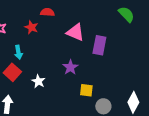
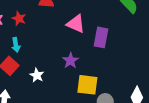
red star: (31, 27) -> (19, 19), moved
yellow square: (86, 90) -> (87, 85), size x1.5

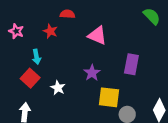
red star: (19, 19) -> (50, 31), moved
purple rectangle: (101, 37) -> (131, 64), moved

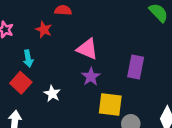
pink triangle: (97, 35) -> (87, 49), moved

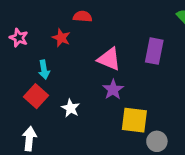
purple rectangle: (136, 67) -> (154, 51), moved

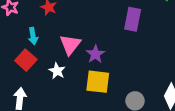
pink triangle: (109, 59) -> (70, 44), moved, turned 45
yellow square: (134, 120) -> (98, 82), moved

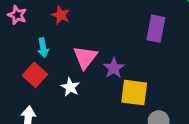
yellow square: (98, 82) -> (134, 93), moved

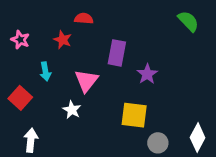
purple rectangle: (156, 29) -> (117, 53), moved
purple star: (114, 68) -> (147, 74), moved
red square: (35, 75) -> (20, 98), moved

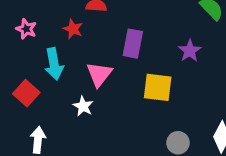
cyan arrow: (45, 71) -> (54, 64), size x1.5
purple star: (147, 74) -> (190, 51), moved
yellow square: (134, 115) -> (158, 87), moved

